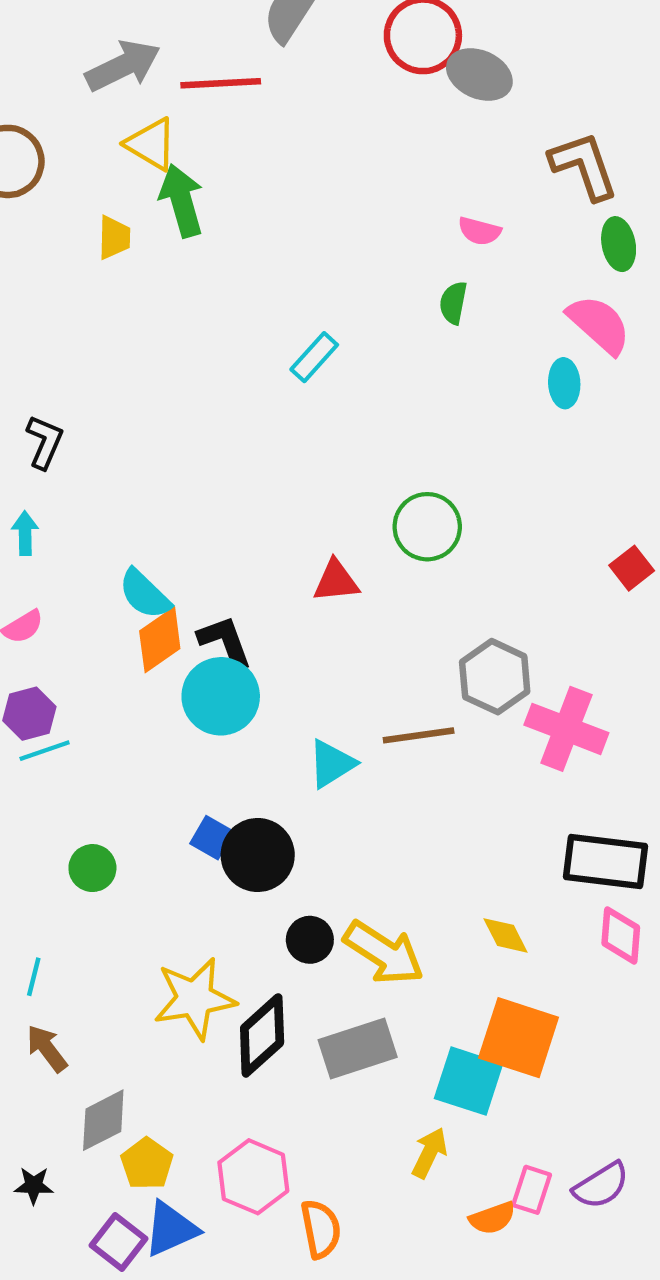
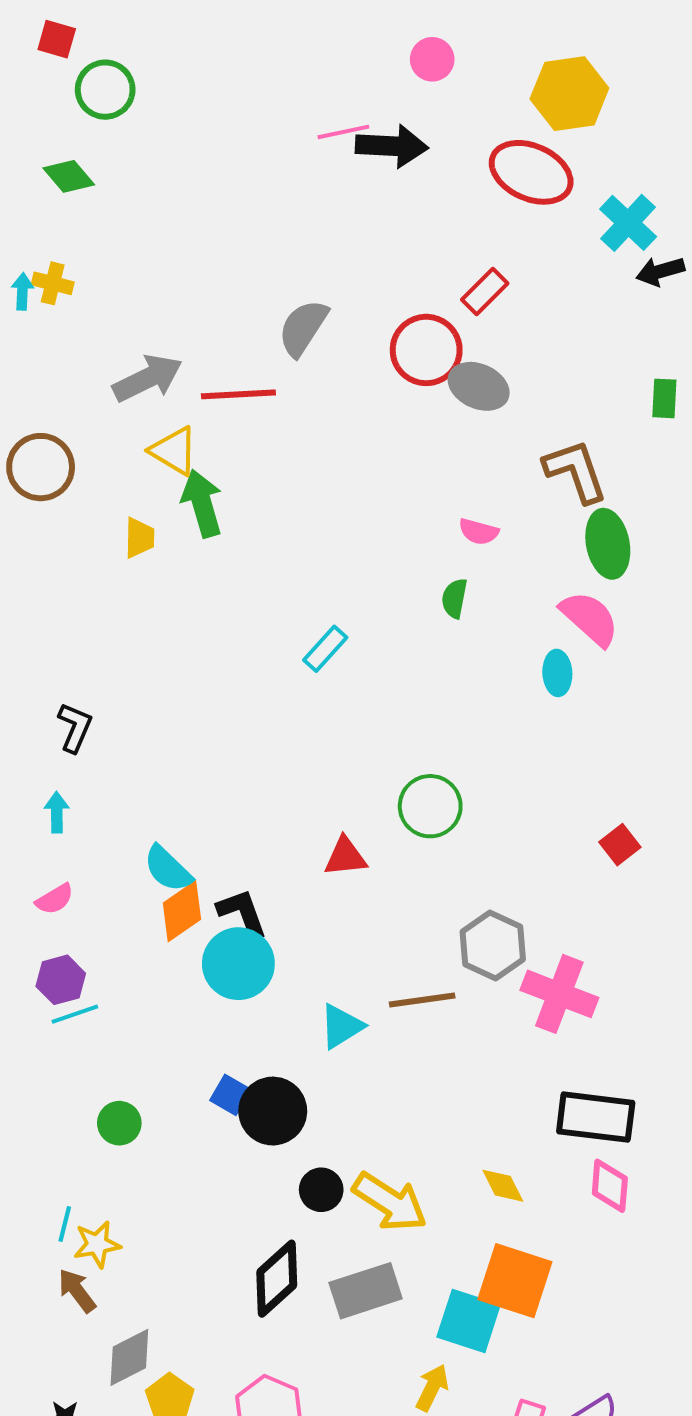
green ellipse: (619, 244) -> (608, 544), size x1.4
yellow star: (195, 998) -> (97, 1244), moved, size x0.6

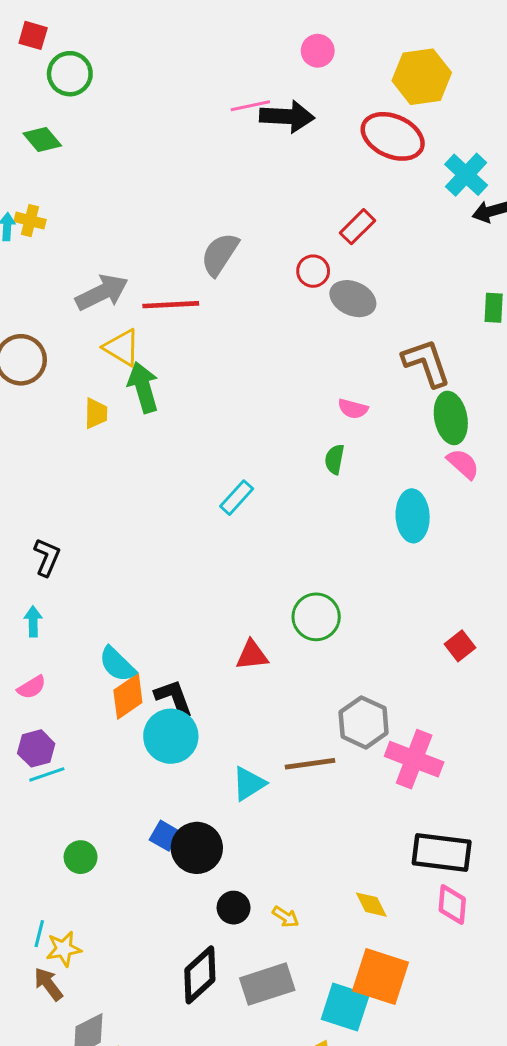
red circle: (426, 350) -> (313, 271), size x0.6
pink semicircle: (590, 618) -> (463, 464), moved, size x0.7
cyan ellipse: (557, 673) -> (413, 516), size x1.5
yellow arrow: (390, 1202) -> (286, 917), size x0.5

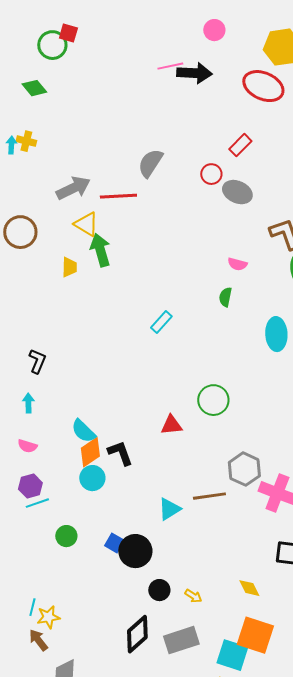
red square: (33, 35) -> (68, 33), moved
pink semicircle: (32, 687) -> (27, 446), turned 48
cyan circle: (171, 736) -> (92, 478), moved, size x0.7
green circle: (81, 857) -> (66, 536), moved

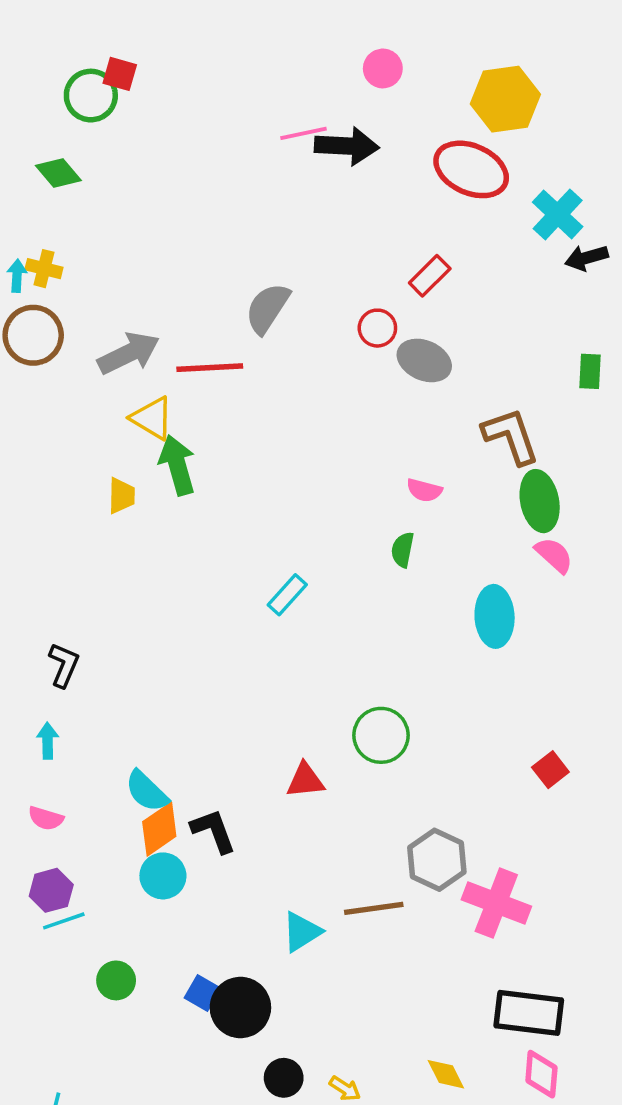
brown circle: (20, 232) -> (33, 335), moved

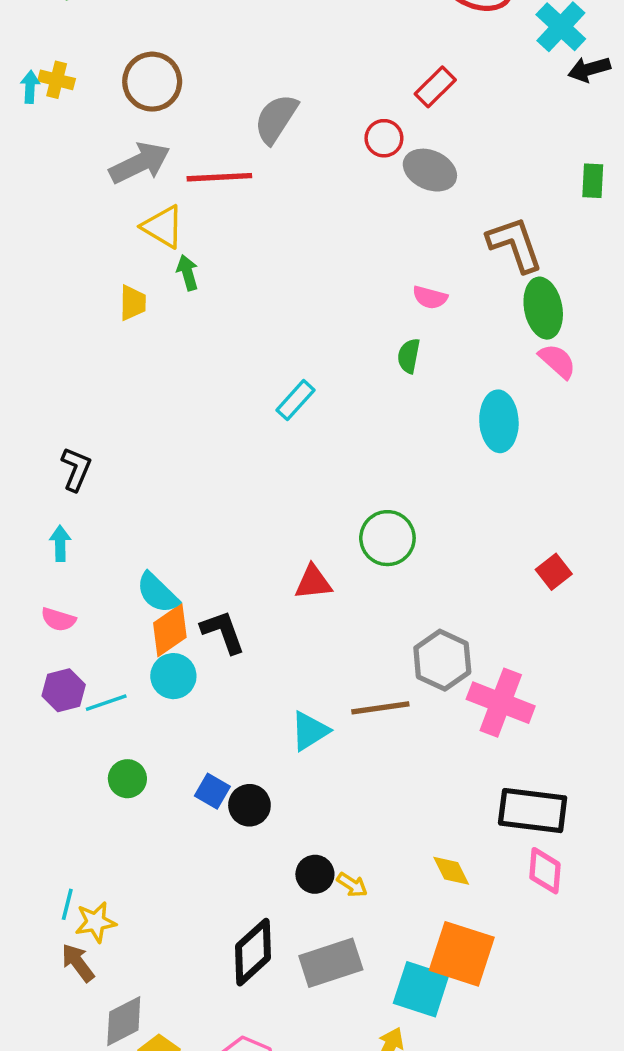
brown circle: (33, 335) -> (152, 82), moved
green arrow: (177, 465) -> (188, 273), size x0.6
cyan line: (64, 921) -> (106, 703), moved
black circle: (240, 1007) -> (249, 805), size x0.7
black circle: (284, 1078) -> (315, 874), moved

